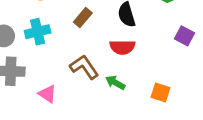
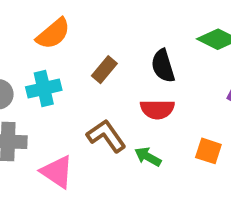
orange square: (161, 92) -> (208, 151), moved
pink triangle: (47, 94) -> (57, 172), size x1.4

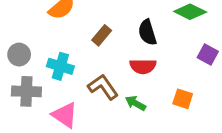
cyan cross: (44, 89) -> (60, 66), moved, turned 30

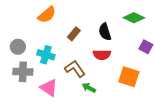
orange square: (183, 99) -> (129, 77), size x1.5
green arrow: (136, 103) -> (89, 88), moved

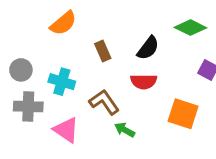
black semicircle: (105, 32) -> (148, 48), turned -126
brown rectangle: (74, 34) -> (103, 51), turned -64

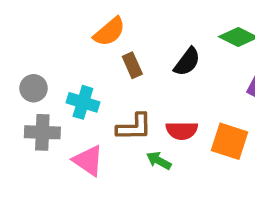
orange semicircle: (63, 23) -> (109, 32), moved
red semicircle: (144, 82) -> (182, 131), moved
brown L-shape: (104, 102) -> (134, 127), turned 124

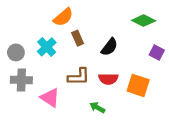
black semicircle: (187, 62) -> (109, 47), moved
cyan cross: (83, 102) -> (47, 47), moved, turned 30
green arrow: (159, 161) -> (97, 108), moved

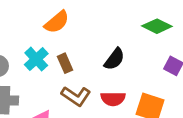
brown rectangle: (78, 38) -> (65, 63), moved
brown L-shape: (79, 77) -> (76, 96), turned 35

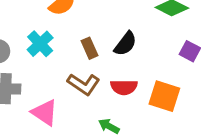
brown rectangle: (65, 63) -> (89, 48), moved

